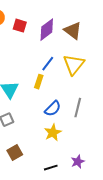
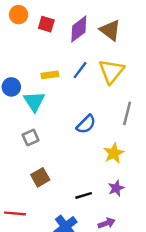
yellow rectangle: (39, 82) -> (50, 75), moved, turned 64
gray line: (78, 108) -> (127, 113), moved
yellow star: (53, 133) -> (114, 153), moved

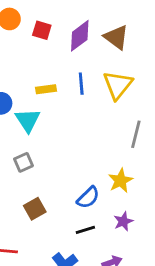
blue line: (80, 70) -> (81, 84), turned -42
blue semicircle: (86, 124) -> (88, 197), moved

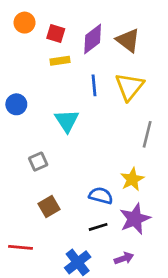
yellow rectangle: (46, 89) -> (60, 61), moved
cyan triangle: (28, 120) -> (67, 121), moved
blue semicircle: (88, 197) -> (101, 196), turned -120
purple star: (123, 221) -> (135, 219), size x1.6

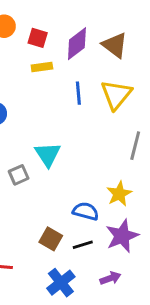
cyan triangle: (67, 121) -> (48, 154), moved
brown square: (49, 207) -> (51, 239), moved, turned -30

